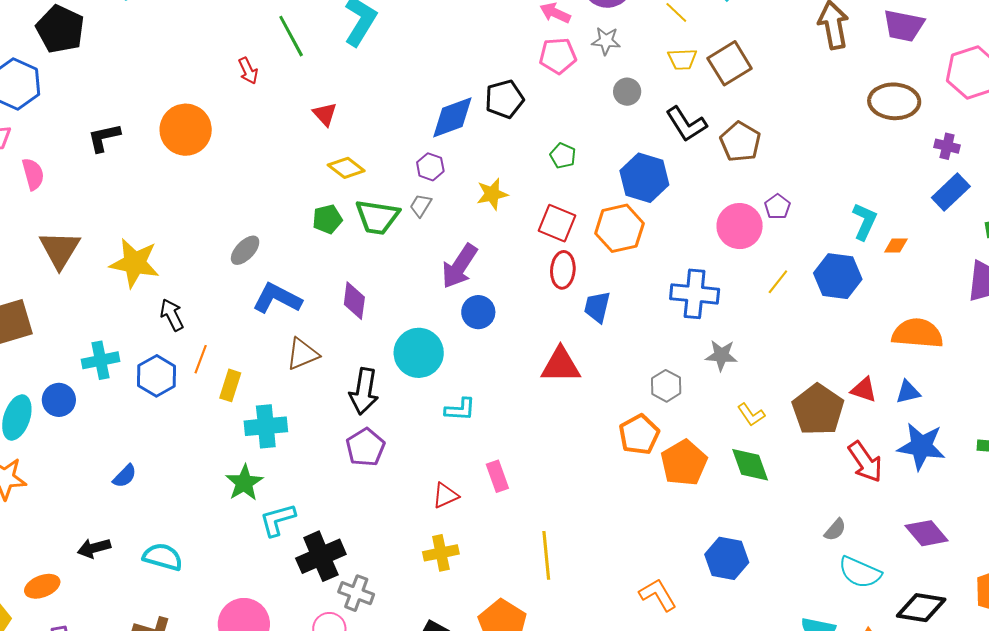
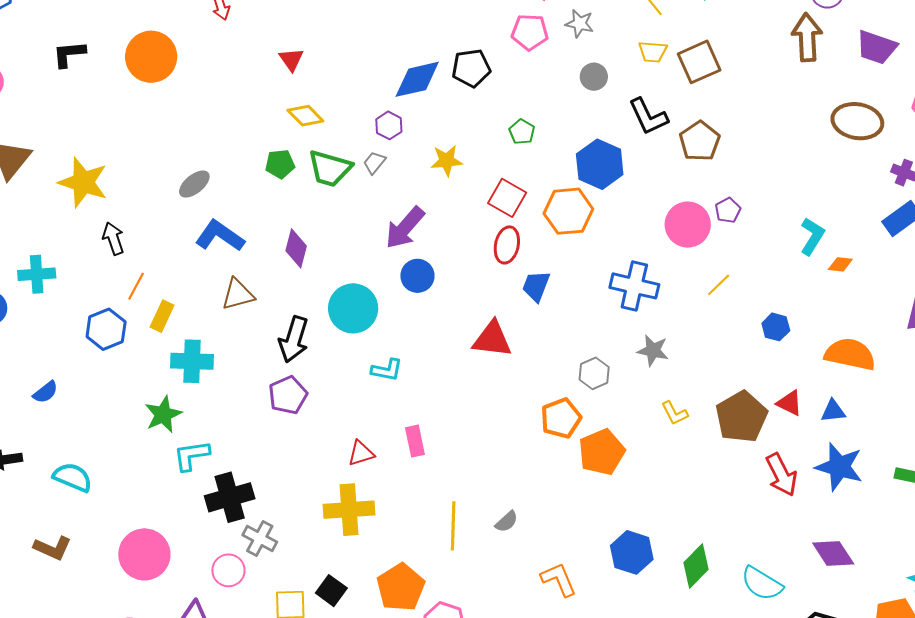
blue hexagon: (838, 276) -> (776, 327), moved, size x0.6
blue hexagon: (157, 376) -> (106, 329), moved
green diamond: (750, 465) -> (696, 566), moved, turned 57
gray semicircle: (835, 530) -> (507, 522), moved
yellow cross: (441, 553) -> (349, 510), size x1.4

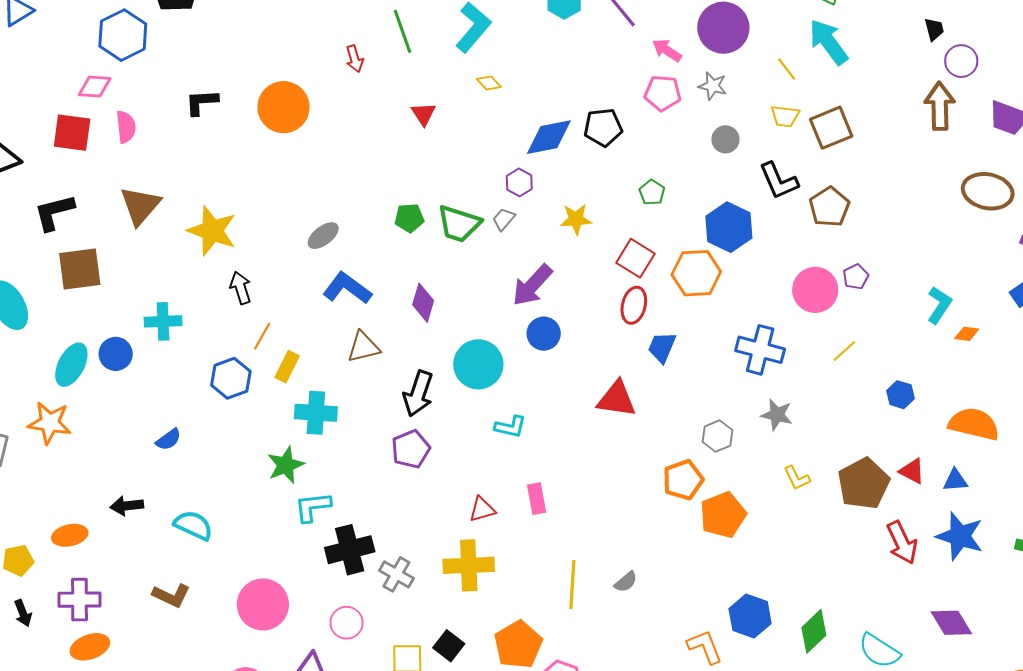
yellow diamond: (305, 116) -> (489, 83), moved, size x0.7
gray cross: (260, 538) -> (396, 574), moved
orange L-shape: (559, 579) -> (705, 647), moved

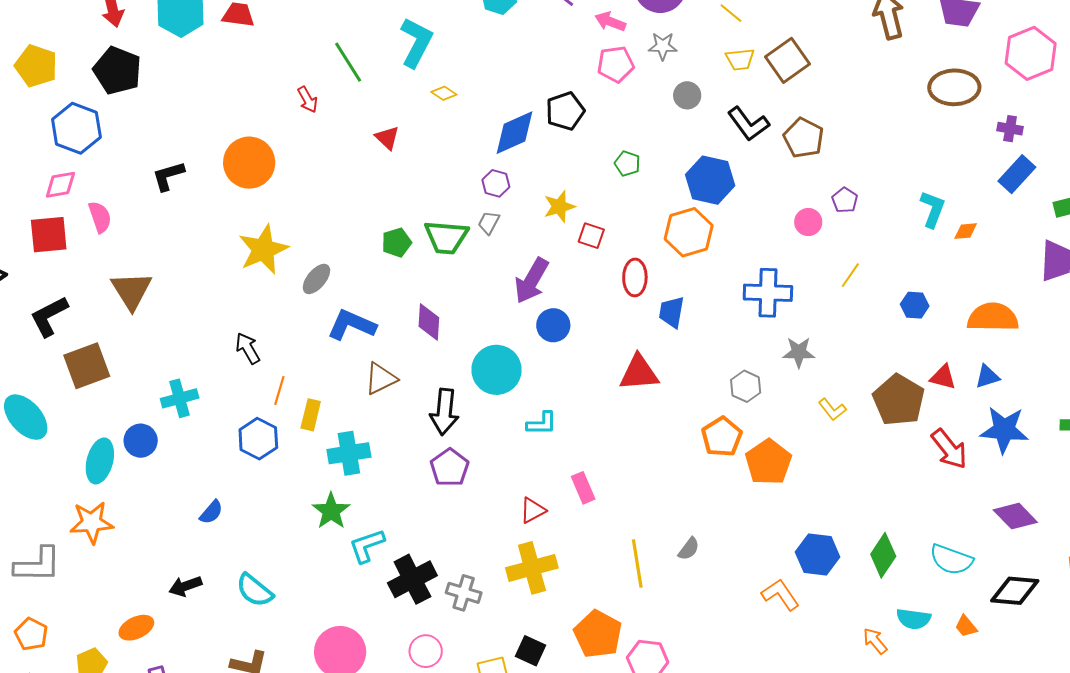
yellow star: (212, 231) -> (263, 249), moved, turned -30
red square: (635, 258) -> (591, 236), moved, size x0.7
pink circle: (815, 290) -> (808, 222), size x0.6
cyan semicircle: (193, 525) -> (255, 590), turned -153

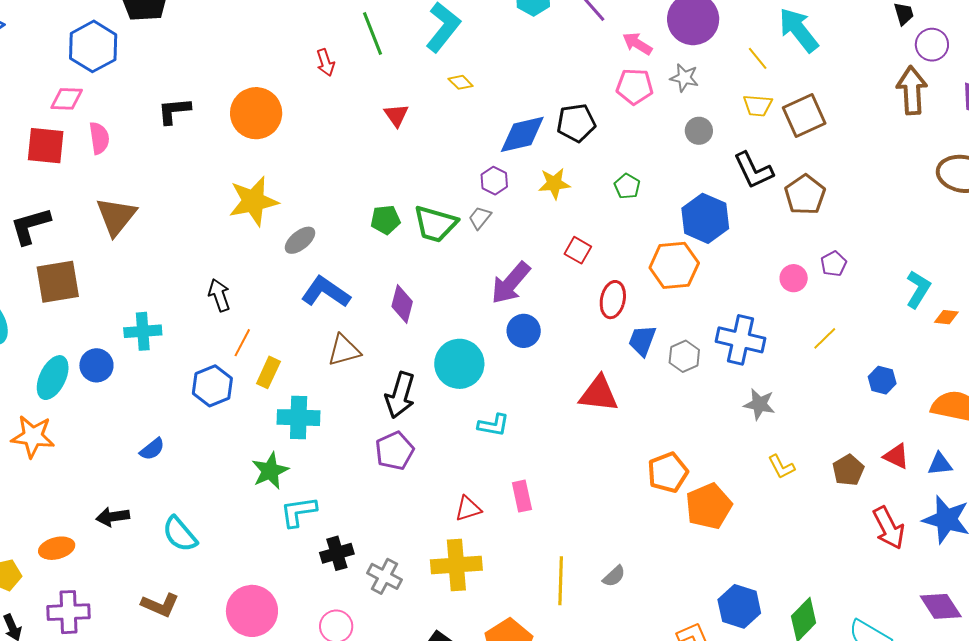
yellow star: (559, 207) -> (554, 184), moved
gray hexagon: (746, 386) -> (684, 356), moved
brown pentagon: (899, 400) -> (848, 470), size x0.6
black cross: (412, 579) -> (337, 553), size x0.7

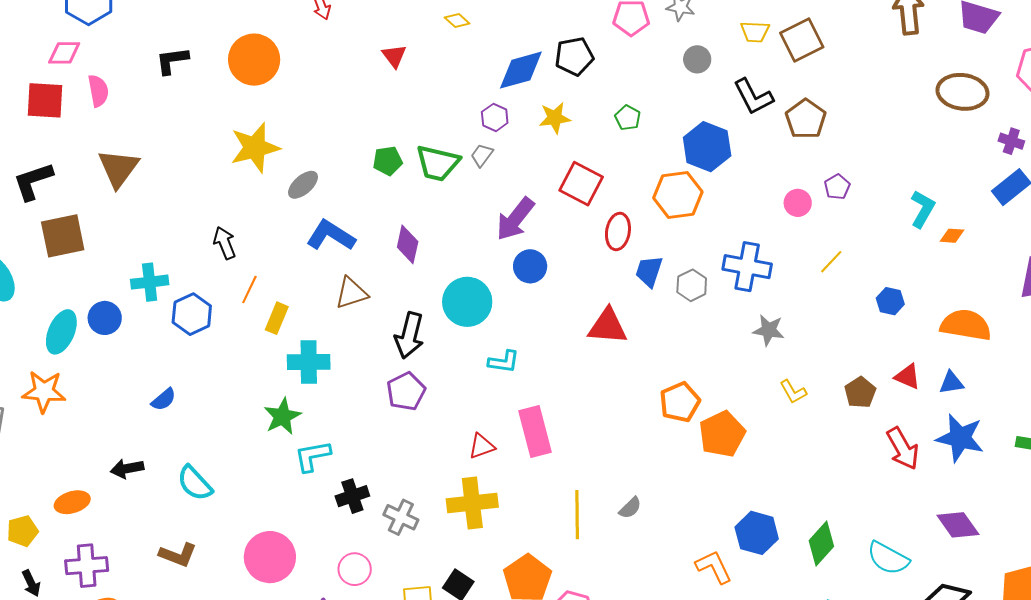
red square: (578, 250) -> (581, 184), size x1.6
blue hexagon: (212, 386) -> (192, 314), moved
pink rectangle: (522, 496) -> (535, 432), size x1.6

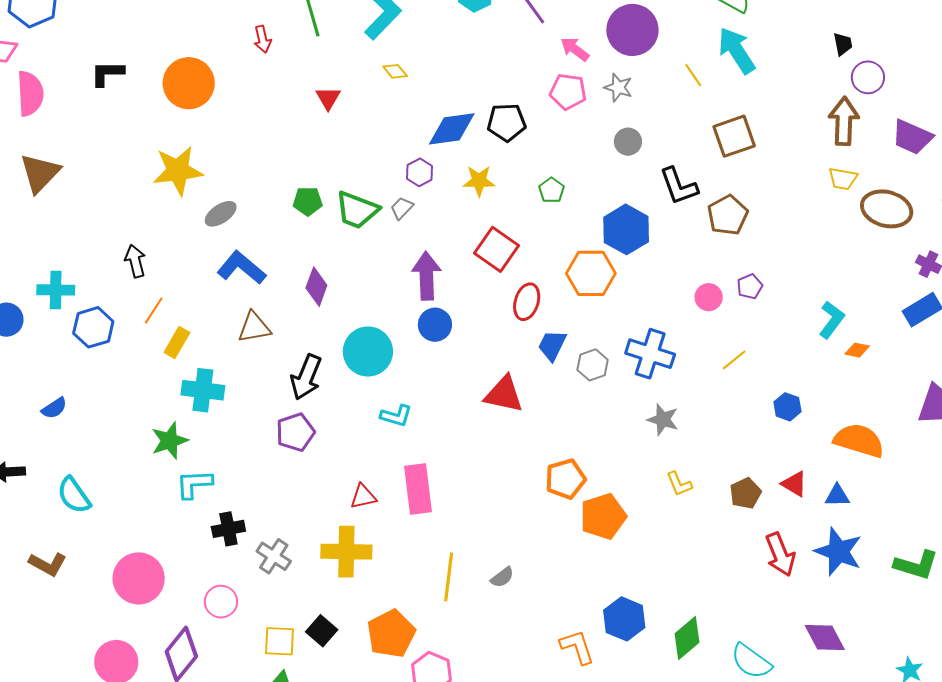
yellow trapezoid: (755, 32) -> (843, 179), moved
pink semicircle: (98, 91) -> (30, 94), size x1.4
purple arrow: (515, 219) -> (426, 276), turned 132

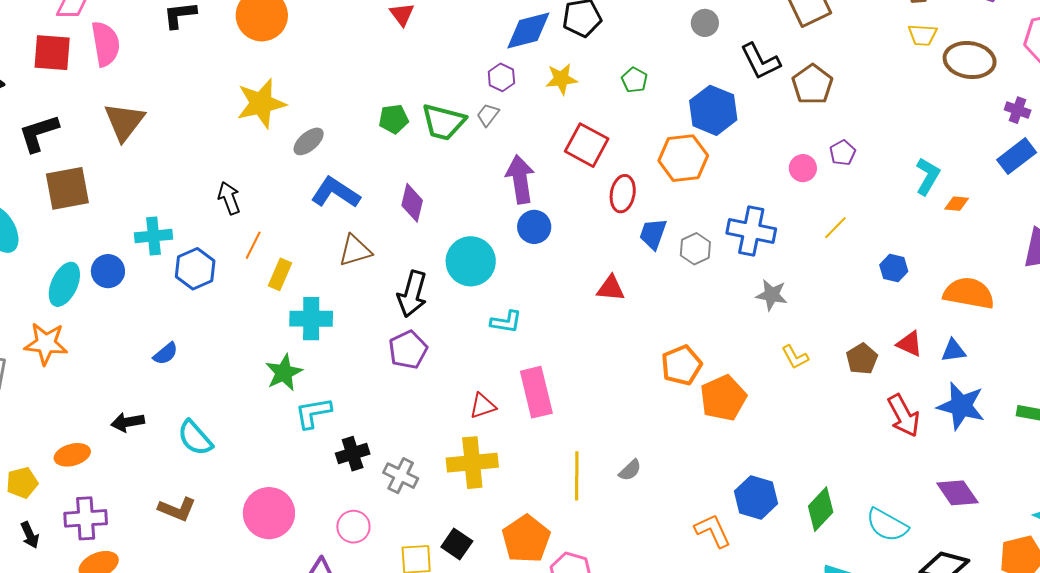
red triangle: (504, 394) -> (611, 288), size x0.7

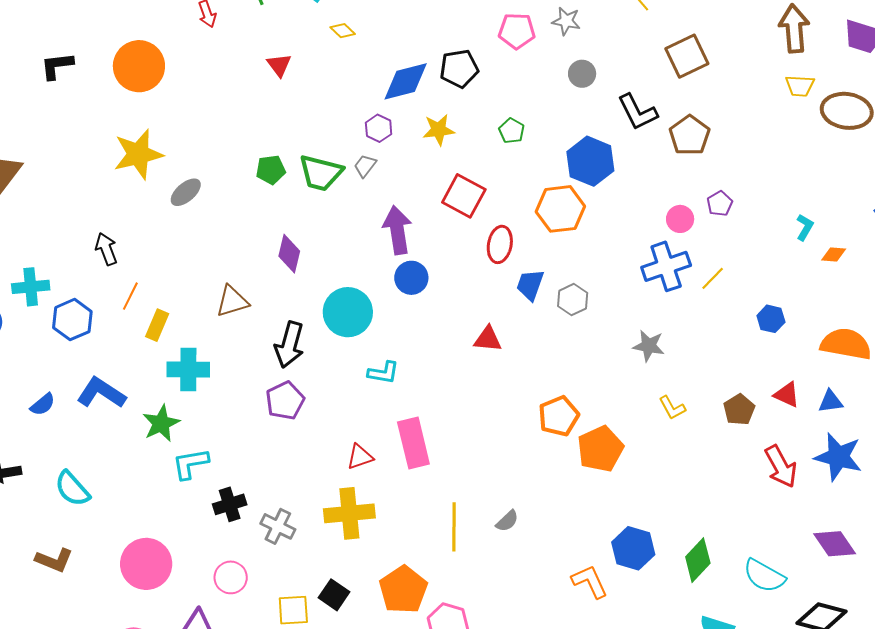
cyan L-shape: (928, 176) -> (805, 227), size x0.7
blue L-shape: (335, 193) -> (101, 393), moved
blue cross: (751, 231) -> (666, 266), moved, turned -30

